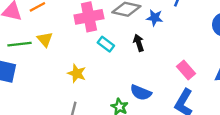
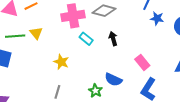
blue star: (155, 18) -> (157, 18), moved
pink rectangle: (186, 70) -> (142, 62), moved

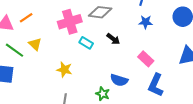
blue star: (157, 18) -> (146, 22), moved
green line: (15, 36) -> (14, 50), turned 48
black arrow: (113, 39) -> (113, 39), turned 152

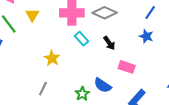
yellow triangle: (35, 44) -> (32, 15), moved
pink rectangle: (146, 59) -> (127, 67), moved, turned -42

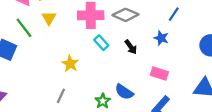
blue star: (146, 36) -> (161, 38), moved
pink rectangle: (127, 67) -> (159, 74), moved

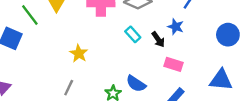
cyan rectangle: (101, 43) -> (133, 34), moved
black arrow: (131, 47) -> (158, 39), moved

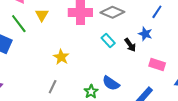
pink rectangle: (173, 64) -> (157, 65), moved

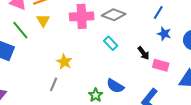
blue star: (145, 34) -> (164, 34), moved
black arrow: (130, 45) -> (143, 53), moved
gray line: (53, 87) -> (54, 84), moved

